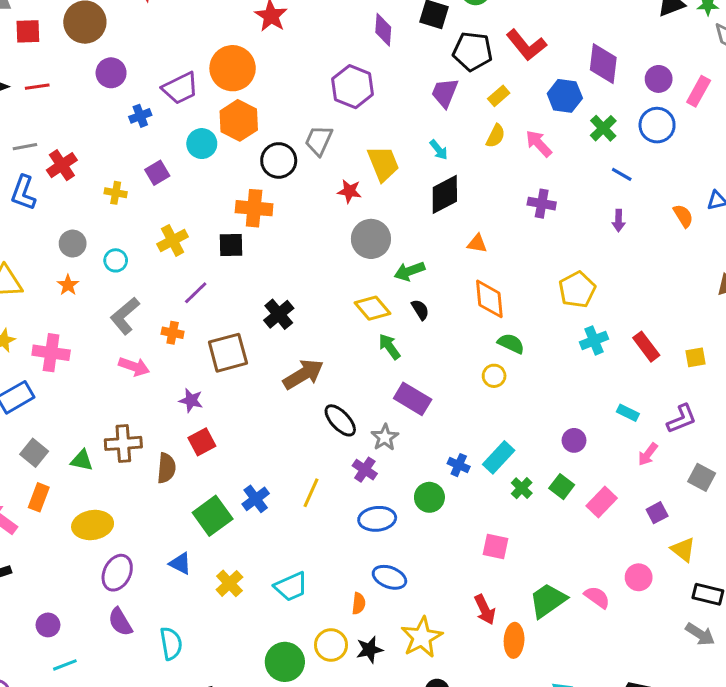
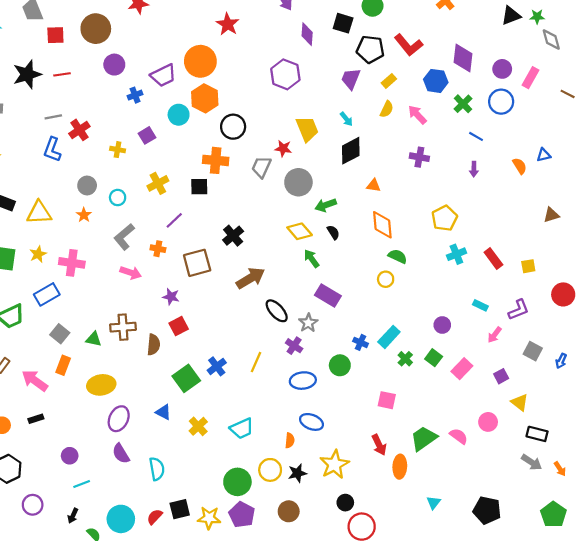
gray trapezoid: (319, 140) -> (261, 167), moved

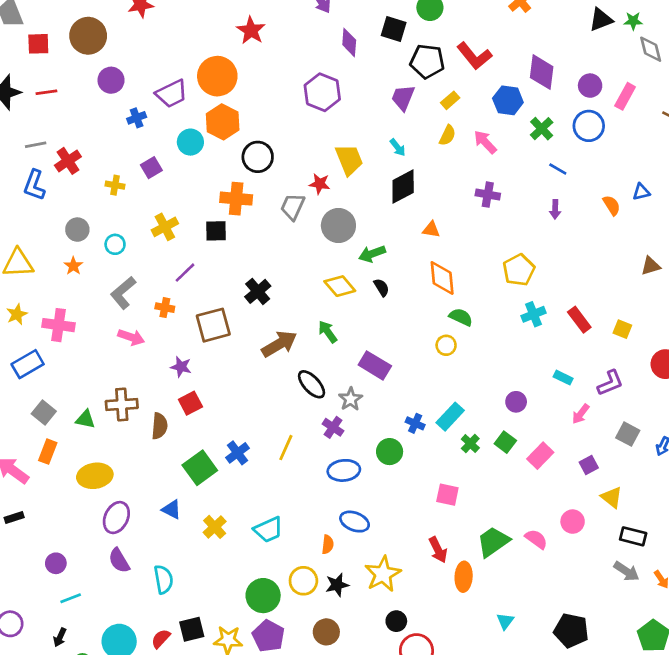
green arrow: (312, 259) -> (328, 332), moved
yellow square: (528, 266) -> (622, 329), turned 32

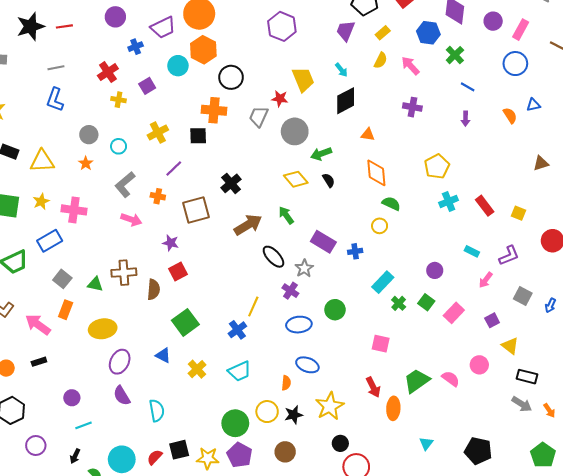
blue circle: (589, 126) -> (515, 64), moved
red cross: (68, 161) -> (108, 72), moved
blue cross: (415, 423) -> (355, 251), moved, turned -32
blue cross: (238, 453) -> (237, 330), moved

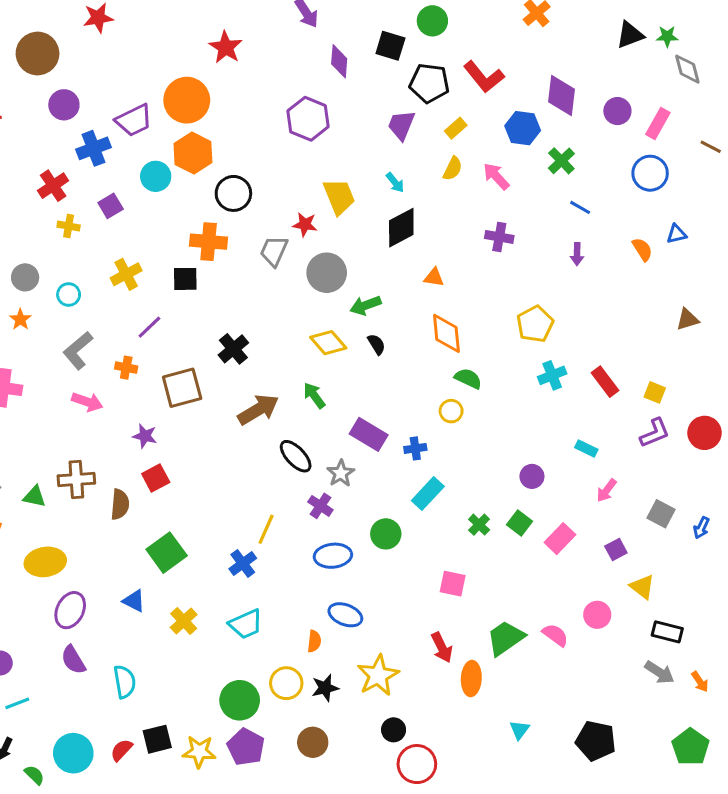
blue cross: (136, 47) -> (93, 148), size x1.5
purple L-shape: (509, 256) -> (655, 433), moved
cyan rectangle: (383, 282) -> (428, 494), moved

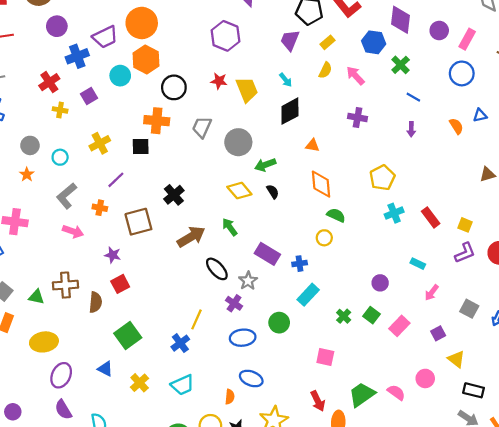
red star: (305, 225) -> (219, 81), moved

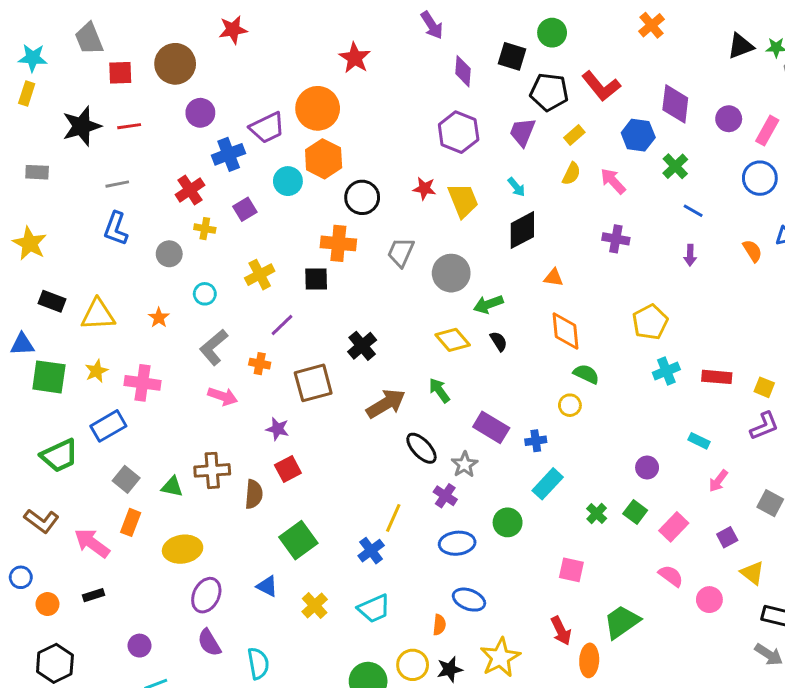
purple hexagon: (225, 36) -> (459, 132), moved
gray circle: (30, 145) -> (169, 254), moved
red rectangle: (431, 217) -> (717, 377), turned -48
pink semicircle: (396, 392) -> (671, 576), moved

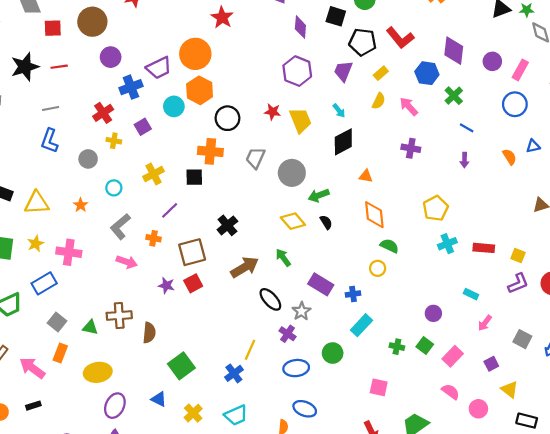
red square: (288, 469) -> (193, 283), moved
green cross: (597, 513) -> (397, 347), turned -32

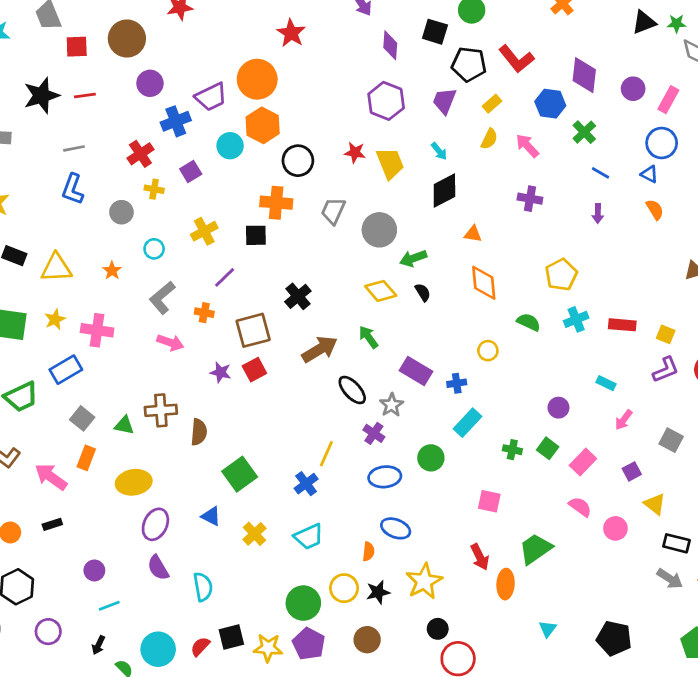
blue triangle: (533, 146) -> (649, 174), moved, turned 40
green semicircle: (389, 246) -> (529, 322), moved

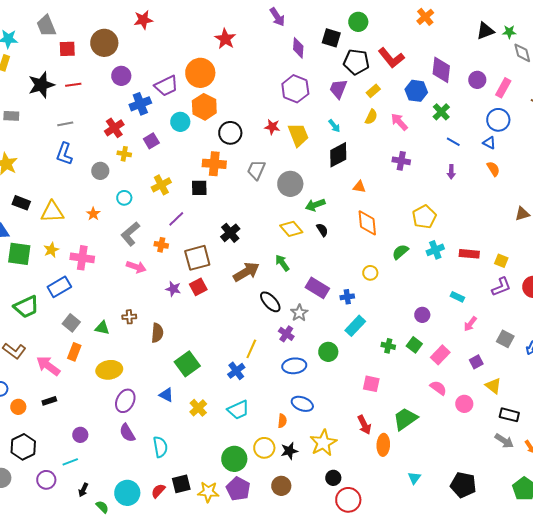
green semicircle: (529, 322) -> (400, 252), turned -66
brown cross: (161, 410) -> (129, 317), size x0.6
cyan line: (109, 606) -> (70, 462), moved

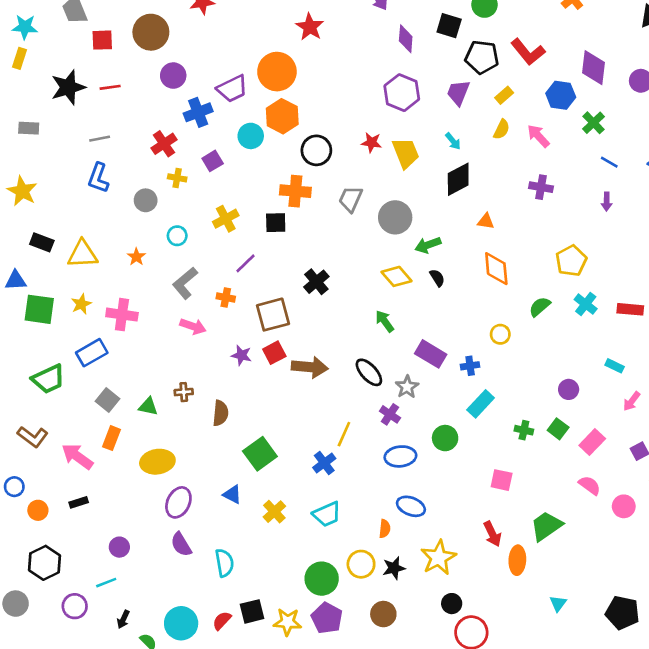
cyan cross: (435, 250) -> (586, 304), turned -30
brown arrow: (246, 272) -> (310, 367), moved, turned 36

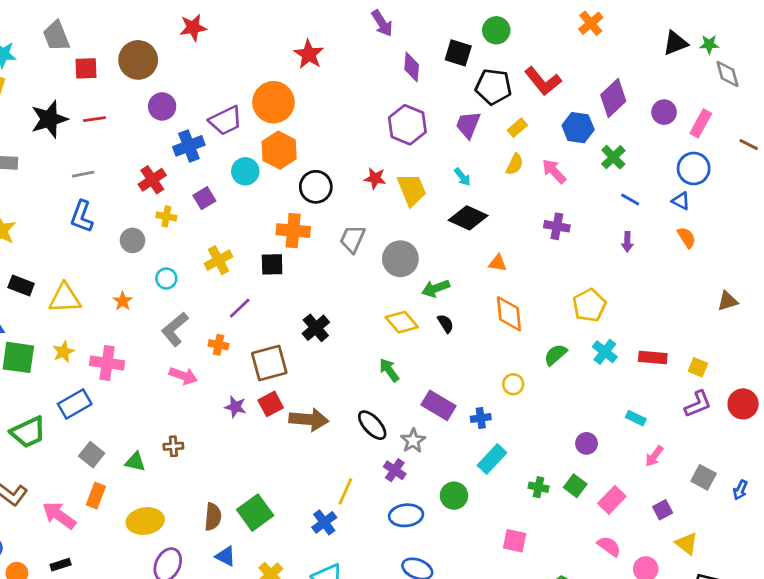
purple diamond: (594, 68) -> (613, 98), turned 40
black diamond: (458, 179) -> (468, 218), turned 52
brown semicircle: (220, 413) -> (213, 517), moved

